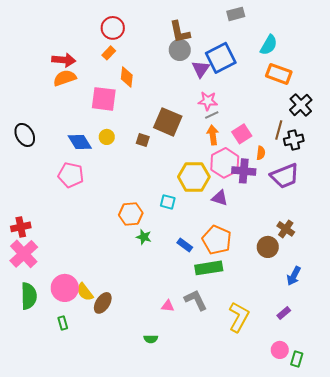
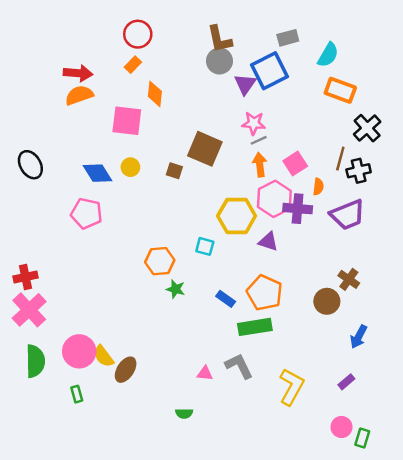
gray rectangle: (236, 14) -> (288, 38), moved

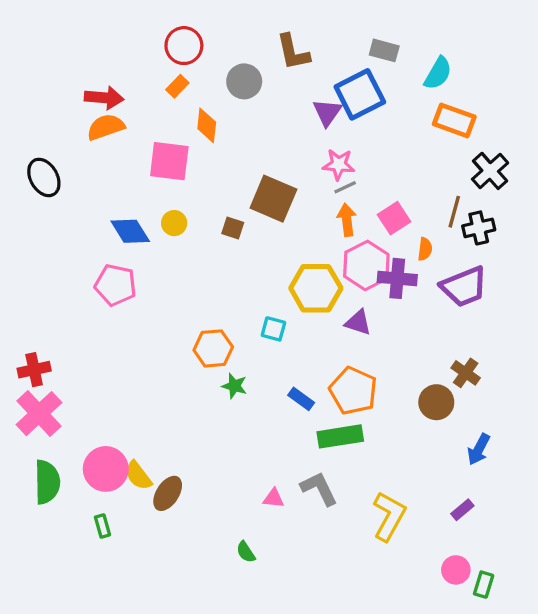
gray rectangle: (288, 38) -> (384, 50), turned 30
gray circle: (219, 61) -> (244, 81), moved
black ellipse: (30, 165) -> (44, 177), moved
green semicircle: (184, 414) -> (246, 552), turned 56

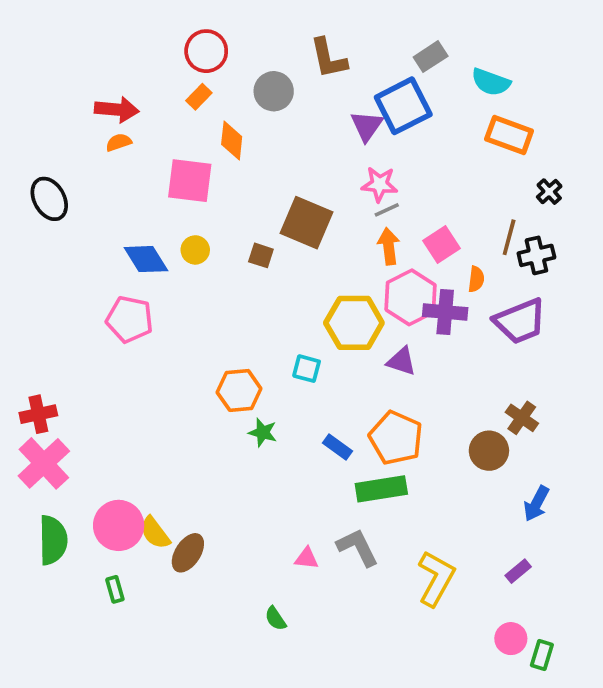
gray rectangle: (384, 50) -> (431, 57), turned -48
cyan semicircle: (438, 73) -> (491, 82), turned 80
orange semicircle: (106, 127) -> (119, 142), size x0.6
black cross: (490, 171) -> (549, 192), size x0.6

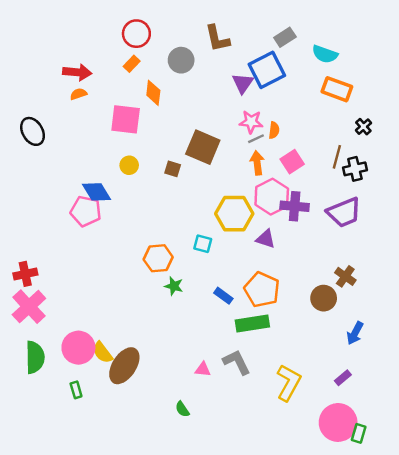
blue diamond: (146, 259) -> (97, 192), moved
orange semicircle: (476, 279) -> (274, 130), moved
brown ellipse: (188, 553) -> (124, 366), size x1.4
pink circle: (511, 639) -> (338, 422), size x1.8

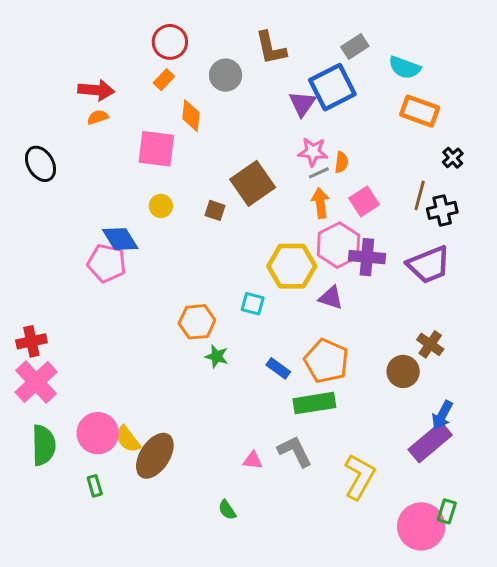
brown square: (203, 147) -> (253, 183), turned 32
purple rectangle: (343, 378) -> (430, 442), moved, size x2.0
green rectangle: (359, 433) -> (447, 511), moved

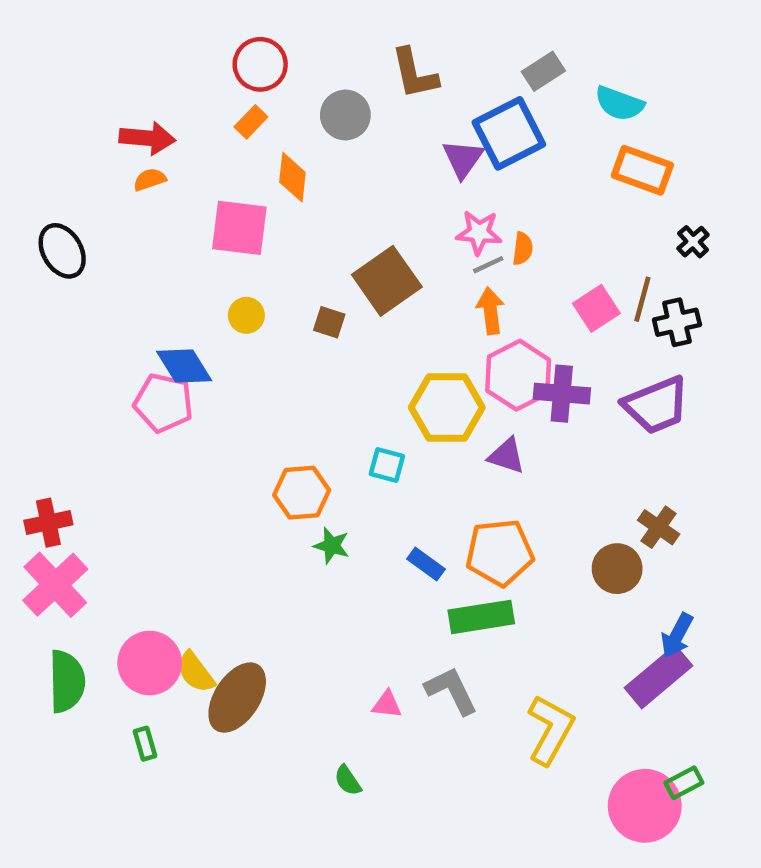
pink square: (364, 201) -> (596, 308), moved
orange pentagon: (326, 361) -> (500, 552), turned -30
green rectangle: (447, 511) -> (684, 783), turned 45

